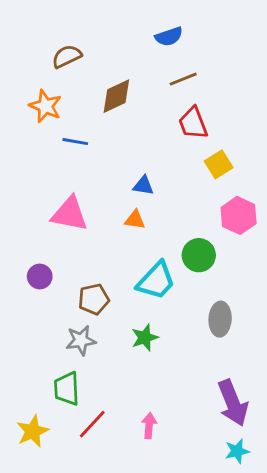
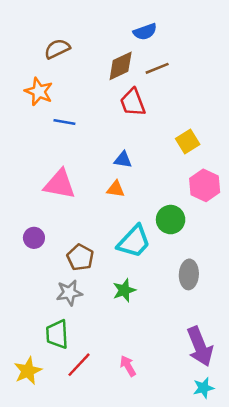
brown diamond: (116, 96) -> (121, 66), moved
red trapezoid: (193, 123) -> (133, 102), moved
brown pentagon: (94, 299) -> (80, 257), turned -30
pink arrow: (149, 426) -> (128, 366), turned -35

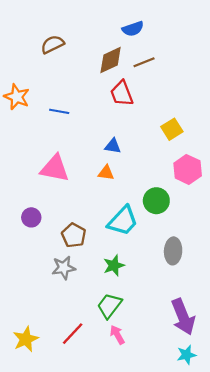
orange star: (39, 91) -> (17, 97), moved
green trapezoid: (57, 334) -> (109, 306), moved, turned 40

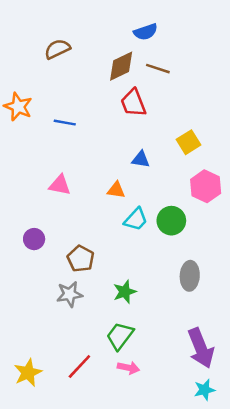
brown line: (144, 62) -> (158, 69), turned 40
blue triangle: (113, 146) -> (141, 159), moved
pink triangle: (55, 168) -> (60, 185), size x0.7
cyan trapezoid: (123, 221) -> (136, 219), moved, size x0.7
pink arrow: (117, 335) -> (128, 368), turned 132

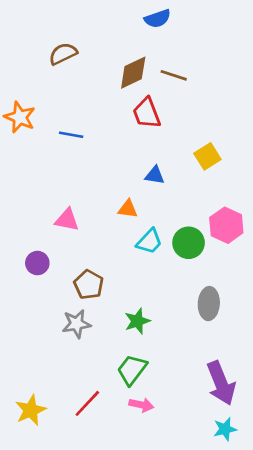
blue semicircle: (146, 32) -> (158, 19), moved
pink triangle: (60, 185) -> (67, 220), moved
pink hexagon: (206, 186) -> (226, 225), moved

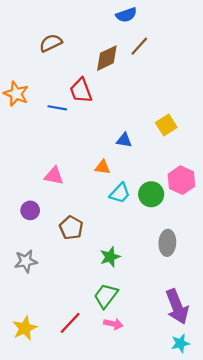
brown line: (174, 75) -> (139, 46), moved, turned -66
red trapezoid: (147, 113) -> (81, 90), moved
gray star: (76, 324) -> (26, 261), moved

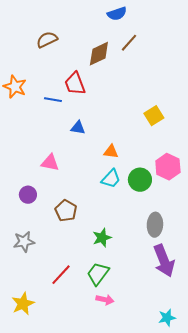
blue triangle: (124, 140) -> (78, 128), moved
orange triangle: (103, 167) -> (111, 152), moved
purple arrow: (177, 307) -> (164, 261), moved
red line: (70, 323) -> (61, 275), moved

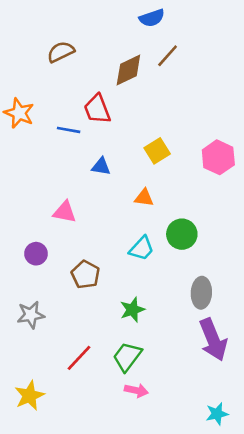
yellow square: (154, 116) -> (157, 151), moved
pink hexagon: (168, 167) -> (218, 157), moved
cyan trapezoid: (111, 179) -> (141, 248), moved

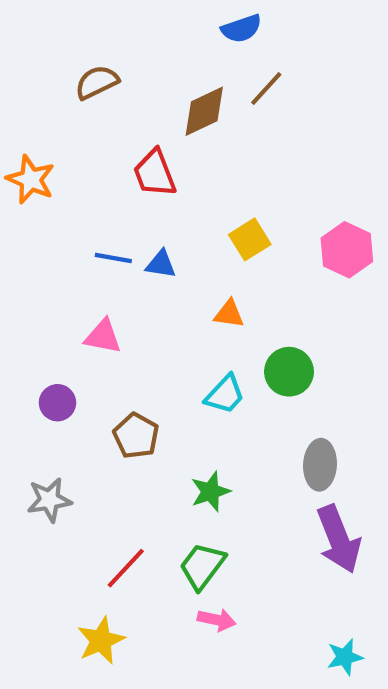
blue line: (69, 130) -> (113, 258), moved
yellow star: (29, 396) -> (101, 640), moved

